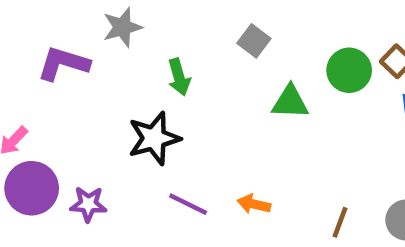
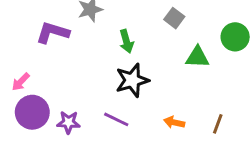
black star: (154, 138) -> (132, 80), moved
purple line: (188, 204) -> (116, 119), moved
brown line: (340, 222) -> (218, 124), moved

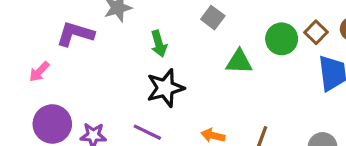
pink arrow: (21, 82) -> (39, 72), moved

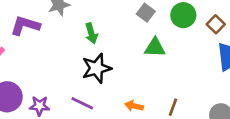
gray square: (213, 18) -> (146, 13), moved
green circle: (282, 39) -> (183, 15), moved

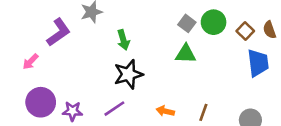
gray square: (146, 13) -> (187, 23), moved
purple L-shape: (25, 26) -> (58, 32), turned 128
purple line: (82, 103) -> (114, 109), turned -60

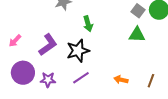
purple L-shape: (58, 32) -> (48, 45), moved
black star: (128, 74) -> (78, 51), moved

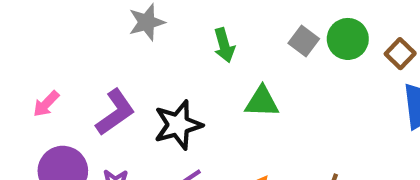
green arrow: (88, 24) -> (224, 45), moved
green triangle: (137, 35) -> (262, 102), moved

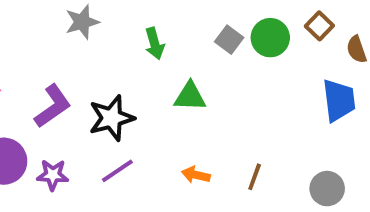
brown square: (400, 54) -> (319, 26), moved

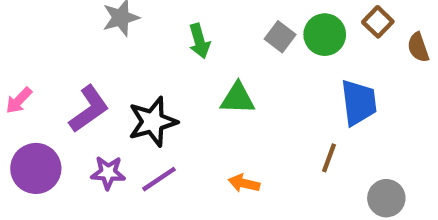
blue trapezoid: (339, 100) -> (359, 103), moved
purple star: (53, 175) -> (108, 173), moved
brown line: (255, 177) -> (329, 158), moved

